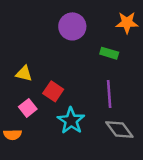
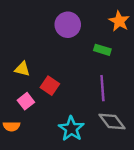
orange star: (127, 23) -> (119, 21), turned 30
cyan star: (71, 121) -> (71, 129), moved

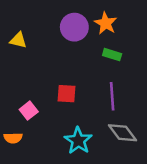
orange star: (119, 21) -> (106, 23), moved
yellow triangle: (22, 69) -> (18, 40), moved
red square: (50, 86) -> (66, 94), moved, turned -30

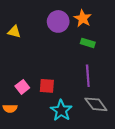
red square: (66, 94) -> (47, 86), moved

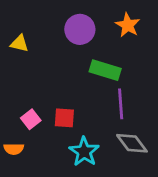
orange star: (83, 18) -> (128, 25), moved
green rectangle: (88, 43) -> (105, 70), moved, size x1.5

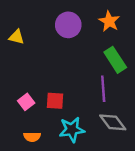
green rectangle: (105, 70) -> (115, 60), moved, turned 40
orange semicircle: (14, 149) -> (32, 137), moved
cyan star: (84, 152) -> (72, 130), turned 30

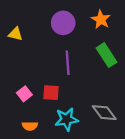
purple line: (103, 89) -> (68, 63), moved

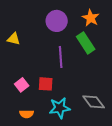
yellow triangle: (16, 34) -> (14, 39), moved
green rectangle: (106, 55) -> (86, 43), moved

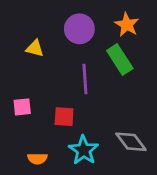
yellow triangle: (14, 39) -> (35, 48), moved
pink square: (22, 85) -> (22, 107), moved, turned 32
cyan star: (60, 108) -> (84, 150), turned -30

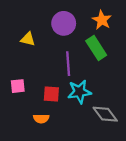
cyan star: (84, 150) -> (79, 92), moved, turned 30
orange semicircle: (38, 159) -> (41, 119), moved

